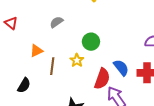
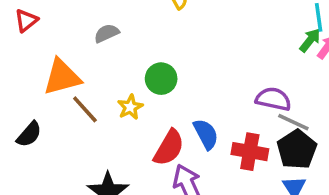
red triangle: (11, 23) -> (26, 20), turned 32
orange triangle: (36, 51) -> (62, 77), size x1.6
brown line: (52, 66) -> (85, 109), turned -60

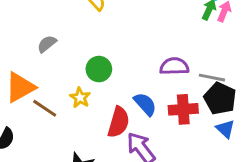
purple semicircle: (273, 99) -> (174, 66), moved

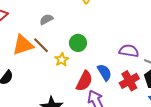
brown line: (45, 108) -> (41, 45), moved
red cross: (183, 109) -> (129, 81), turned -36

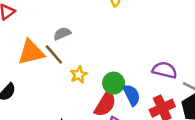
gray semicircle: (46, 19) -> (62, 34), moved
green circle: (78, 43) -> (114, 83), moved

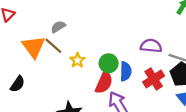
orange triangle: (31, 52) -> (34, 47), turned -45
blue semicircle: (132, 95) -> (126, 71), turned 36

